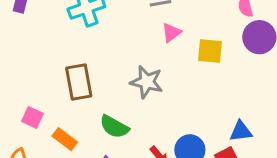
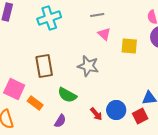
pink triangle: (171, 33) -> (104, 34), turned -40
pink square: (32, 117) -> (14, 89), size x1.5

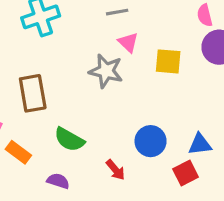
gray star: (88, 66) -> (106, 71), moved
blue circle: (116, 110) -> (151, 141), moved
purple semicircle: (60, 121) -> (58, 181), turned -104

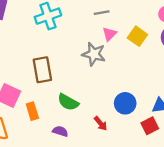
pink triangle: (128, 42) -> (109, 34), turned 32
yellow square: (168, 61) -> (137, 36), moved, turned 30
orange rectangle: (18, 152) -> (32, 111), turned 36

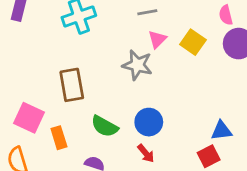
blue circle: (125, 103) -> (149, 122), moved

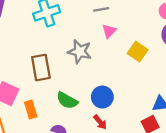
yellow square: (193, 42) -> (138, 52), moved
gray star: (137, 65) -> (80, 52), moved

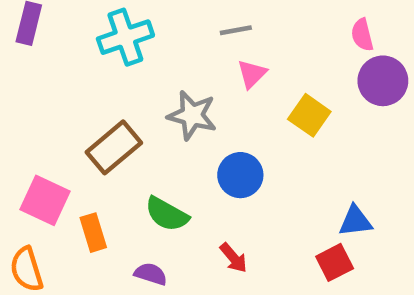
brown rectangle: (41, 67) -> (114, 147), turned 60
blue circle: (102, 97) -> (240, 175), moved

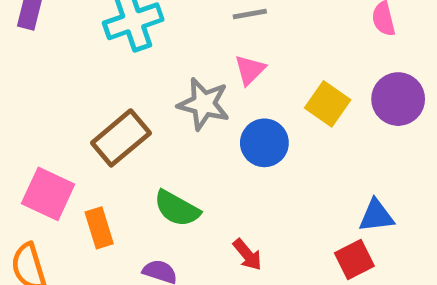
pink triangle: (252, 74) -> (250, 70), moved
purple circle: (383, 81) -> (398, 99), moved
blue circle: (240, 175) -> (264, 143), moved

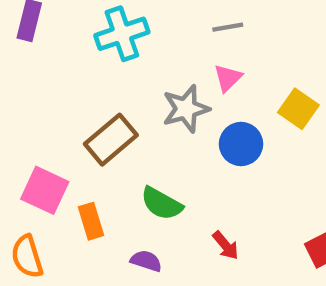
gray star: (204, 104) -> (186, 109), turned -30

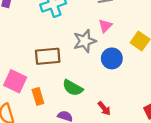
brown rectangle: (111, 140) -> (48, 56), turned 35

